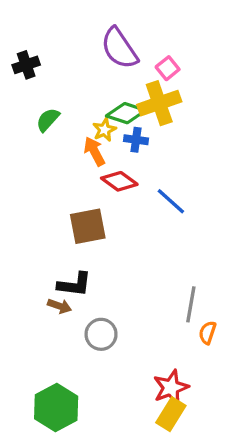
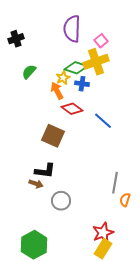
purple semicircle: (119, 48) -> (72, 29), turned 36
brown square: (88, 226) -> (53, 136), turned 35

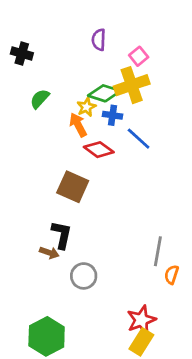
purple semicircle: (72, 29) -> (99, 40), size x0.6
black cross: (16, 39) -> (22, 53), turned 35
blue line: (103, 121) -> (139, 139), moved
black L-shape: (45, 171) -> (62, 235), turned -85

